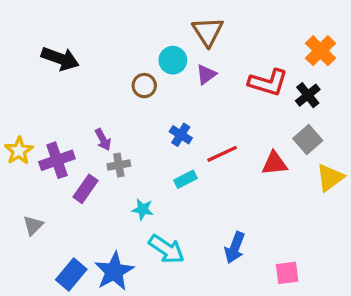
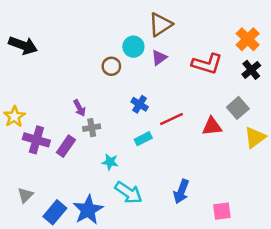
brown triangle: (208, 32) -> (160, 25), turned 30
black arrow: (60, 59) -> (23, 45), moved
black cross: (308, 95) -> (251, 70), moved
purple cross: (57, 160) -> (36, 140), moved, turned 35
gray triangle: (33, 225) -> (25, 195), moved

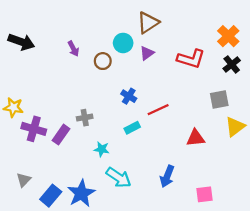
purple arrow: (79, 108) -> (73, 49), moved
gray square: (238, 108) -> (219, 99), turned 30
yellow star: (14, 117) -> (13, 107), turned -30
red triangle: (212, 126) -> (195, 138), moved

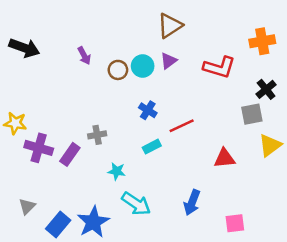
orange cross: (228, 36) -> (262, 41), turned 35
cyan circle: (123, 43) -> (143, 66), moved
black cross: (232, 64) -> (266, 89), moved

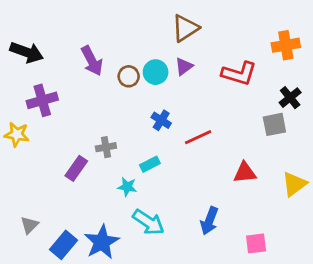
purple arrow: (84, 56) -> (92, 61), size x1.5
yellow triangle: (270, 145) -> (294, 184), moved
cyan rectangle: (152, 147) -> (150, 164), moved
purple cross: (39, 148) -> (42, 100), moved, turned -32

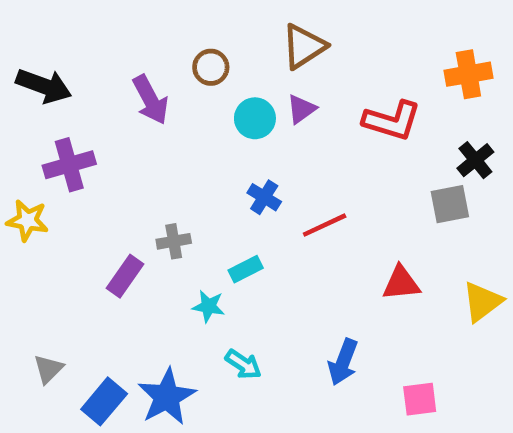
brown circle: (129, 76) -> (211, 67), moved
cyan arrow: (148, 222) -> (243, 364), size x0.7

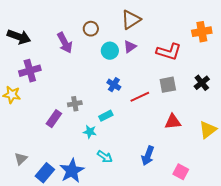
black cross: (475, 160) -> (202, 83), moved
gray square: (450, 204) -> (168, 85), moved
pink square: (420, 399) -> (181, 172), turned 35

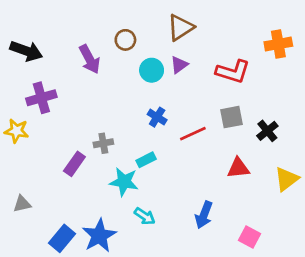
black cross: (202, 83) -> (267, 131), moved
cyan star: (90, 132) -> (124, 182), size x1.5
gray triangle: (21, 159) -> (22, 204), moved, turned 32

